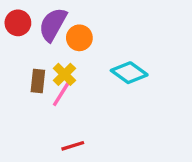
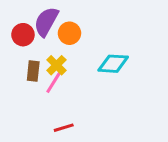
red circle: (18, 23) -> (23, 35), moved
cyan diamond: (129, 73) -> (113, 64), turned -32

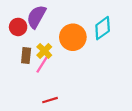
orange circle: (69, 33) -> (73, 37), moved, size x1.5
cyan diamond: (113, 64) -> (103, 28), moved, turned -40

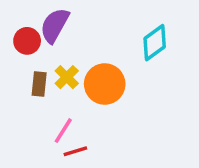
orange circle: (73, 37) -> (105, 84), moved
pink line: (42, 65) -> (63, 131), moved

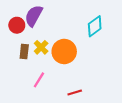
red line: (75, 151) -> (75, 93), moved

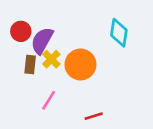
purple semicircle: (34, 16) -> (42, 41), moved
cyan diamond: (95, 26) -> (119, 33), turned -45

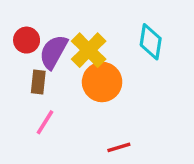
yellow cross: (51, 59) -> (89, 50), moved, size x1.5
pink line: (49, 100) -> (45, 122), moved

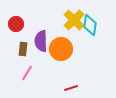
yellow cross: (89, 50) -> (74, 20), moved
purple semicircle: (53, 52) -> (41, 41), moved, turned -30

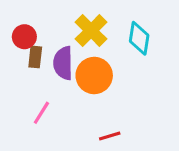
yellow cross: (74, 20) -> (91, 31), moved
brown rectangle: (23, 49) -> (35, 57), moved

